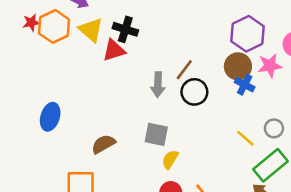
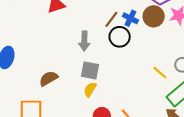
gray arrow: (158, 85) -> (84, 41), moved
blue cross: (245, 85) -> (130, 18), moved
yellow semicircle: (170, 159) -> (90, 89), moved

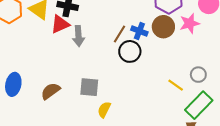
gray arrow: (84, 41) -> (78, 36), moved
gray square: (90, 70) -> (89, 87), moved
brown semicircle: (49, 78) -> (51, 91), moved

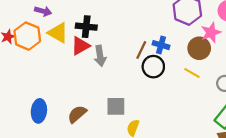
brown circle: (163, 27) -> (199, 48), moved
yellow line: (176, 85) -> (192, 73), moved

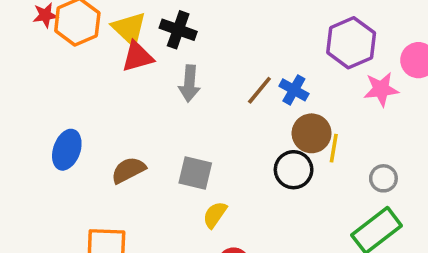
red triangle: (80, 46) -> (137, 57), moved
brown circle: (199, 48) -> (312, 133), moved
black circle: (153, 67) -> (294, 170), moved
yellow line: (192, 73) -> (334, 148), turned 56

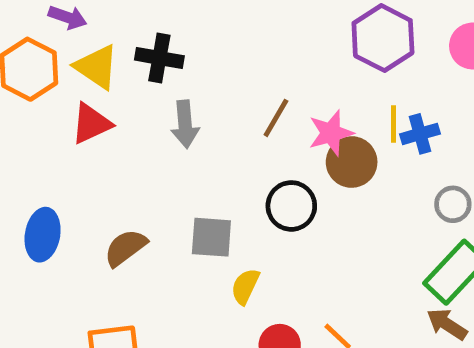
red triangle: (137, 57) -> (91, 124), moved
pink star: (381, 89) -> (331, 133), moved
blue cross: (294, 90) -> (420, 134), moved, turned -36
yellow line: (334, 148) -> (394, 124), moved
black circle: (294, 170) -> (291, 206), moved

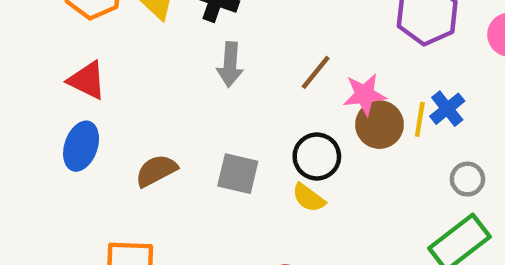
red triangle: (91, 124) -> (87, 80), moved, turned 42
yellow line: (394, 124) -> (420, 119), moved
blue cross: (420, 134) -> (447, 109), turned -32
yellow semicircle: (245, 286) -> (309, 198), moved, turned -88

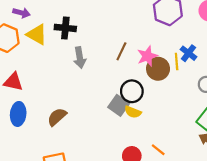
gray square: (238, 174) -> (119, 105), moved, turned 36

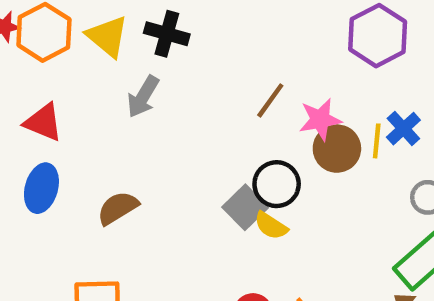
gray arrow: (80, 58) -> (143, 97), moved, turned 30

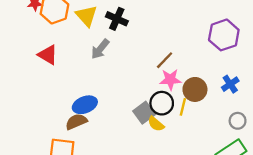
pink star: (320, 120) -> (170, 80), moved
yellow line: (377, 141) -> (183, 107), moved
blue ellipse: (41, 188) -> (85, 105), moved, turned 45
brown semicircle: (118, 208) -> (76, 122), moved

